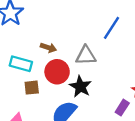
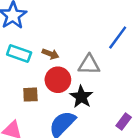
cyan rectangle: (21, 64) -> (19, 53), moved

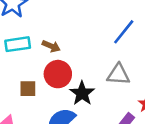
cyan rectangle: (19, 53) -> (18, 44), turned -30
gray triangle: (89, 65) -> (118, 75), moved

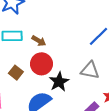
brown square: (28, 89) -> (16, 73), turned 32

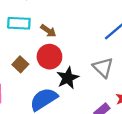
gray triangle: (90, 70) -> (103, 67), turned 30

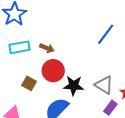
gray triangle: (103, 67) -> (104, 85), moved
black star: (68, 78) -> (74, 86), turned -30

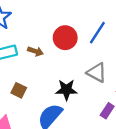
red circle: (53, 71) -> (65, 38), moved
gray triangle: (104, 85) -> (97, 73), moved

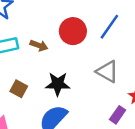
black star: (66, 90) -> (58, 84), moved

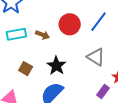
black star: (58, 84) -> (56, 66), turned 30

